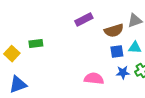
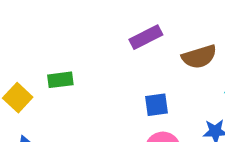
blue square: (117, 52) -> (157, 105), moved

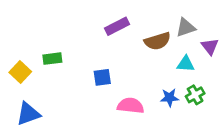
blue square: (157, 105) -> (102, 77), moved

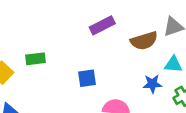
blue star: (170, 98) -> (152, 84), moved

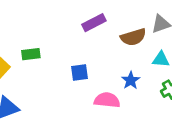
blue star: (152, 84) -> (131, 80), moved, turned -30

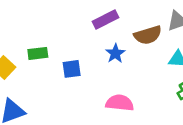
blue square: (79, 73) -> (72, 69), moved
blue star: (131, 80) -> (115, 53), moved

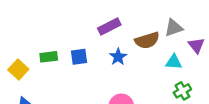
blue square: (72, 69) -> (79, 57), moved

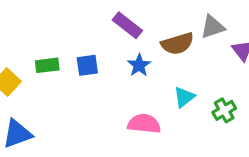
purple rectangle: (109, 27) -> (127, 25), turned 65
cyan triangle: (174, 62) -> (184, 97), moved, turned -42

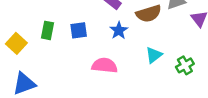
green rectangle: (47, 65) -> (47, 30), turned -72
pink semicircle: (144, 124) -> (105, 65), moved

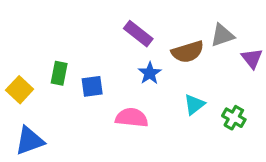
blue square: (79, 30) -> (92, 86), moved
green cross: (185, 65) -> (234, 118), turned -30

